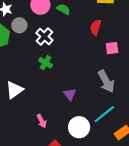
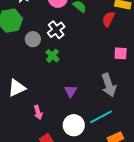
gray circle: (19, 25) -> (33, 39), moved
red semicircle: (96, 27) -> (108, 19), moved
white triangle: (14, 90) -> (17, 88), moved

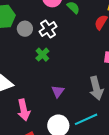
gray circle: (33, 39) -> (25, 29), moved
pink arrow: (38, 112) -> (24, 110), size x1.5

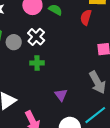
green cross: (42, 55) -> (37, 63), turned -32

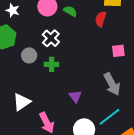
gray circle: (14, 42) -> (29, 55), moved

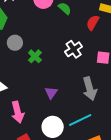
white cross: (51, 38) -> (74, 49), moved
green cross: (52, 64) -> (35, 56), turned 32

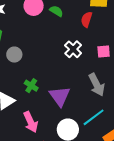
green cross: (35, 56) -> (31, 86), moved
purple triangle: (51, 93) -> (60, 96), size x1.6

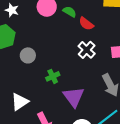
red semicircle: (87, 19) -> (86, 24), moved, turned -70
green cross: (31, 86) -> (53, 76), moved, turned 32

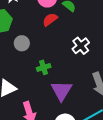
red semicircle: (86, 24) -> (50, 20), moved, turned 98

